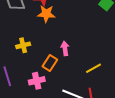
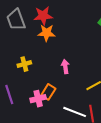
orange rectangle: (50, 63) -> (48, 92), moved

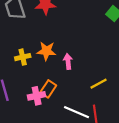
orange star: (47, 33) -> (46, 51), moved

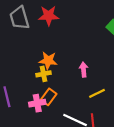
yellow cross: (23, 57) -> (44, 74), moved
pink arrow: (68, 61) -> (84, 70), moved

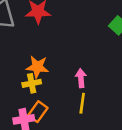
yellow line: (97, 93) -> (82, 103), moved, turned -56

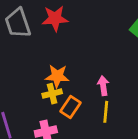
orange rectangle: (38, 112) -> (70, 107), moved

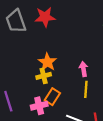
orange star: (57, 76) -> (47, 62), turned 30
orange rectangle: (70, 107) -> (52, 97), moved

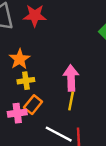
orange star: (47, 62) -> (20, 59), moved
pink arrow: (84, 69) -> (71, 78), size x1.5

